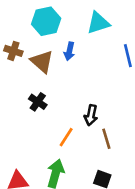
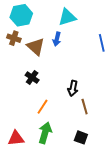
cyan hexagon: (46, 21) -> (21, 15), moved
cyan triangle: (98, 23) -> (67, 17), moved
orange line: (66, 137) -> (43, 107), moved

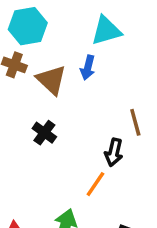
orange line: (43, 107) -> (95, 184), moved
brown line: (85, 107) -> (135, 122), moved

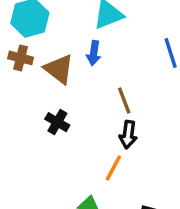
brown line: (135, 122) -> (124, 101), moved

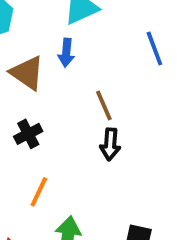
black cross: (57, 122) -> (28, 134), turned 35
orange line: (113, 168) -> (39, 192), moved

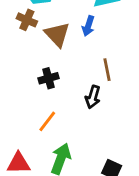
black arrow: (110, 144) -> (93, 97), moved

